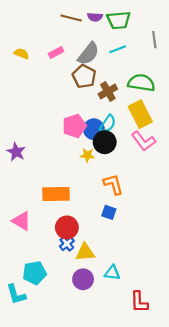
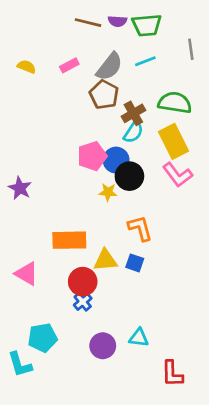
cyan semicircle: (108, 124) -> (133, 132), moved
yellow triangle: (85, 252) -> (105, 260), moved

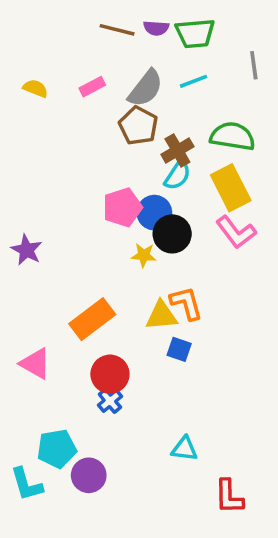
orange rectangle: (69, 240) -> (92, 319), turned -36
yellow triangle: (105, 260) -> (161, 316), moved
purple circle: (103, 346) -> (89, 475), moved

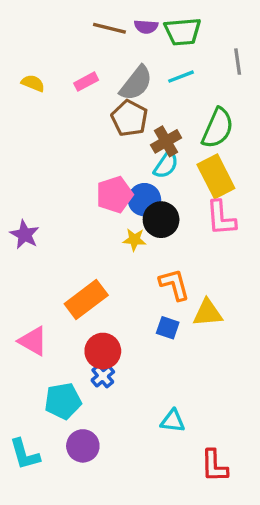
green semicircle: (232, 136) -> (218, 128), turned 105
pink L-shape: (236, 232) -> (221, 218), turned 33
yellow triangle: (161, 316) -> (208, 313), moved
cyan pentagon: (57, 449) -> (63, 401), moved

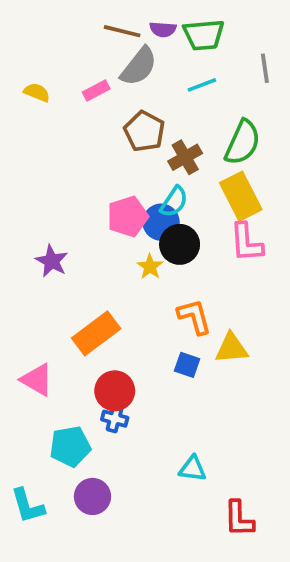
gray semicircle: (136, 83) -> (139, 66), moved
cyan semicircle: (166, 165) -> (174, 202), moved
purple star: (25, 235) -> (52, 261), moved
yellow star: (134, 240) -> (150, 267), turned 30
blue cross: (103, 376) -> (115, 419), turned -35

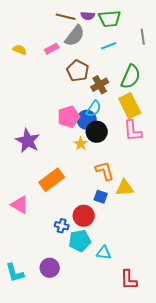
purple star: (52, 261) -> (28, 141), size x1.4
red circle: (115, 391) -> (84, 216), moved
cyan pentagon: (70, 446) -> (80, 241), moved

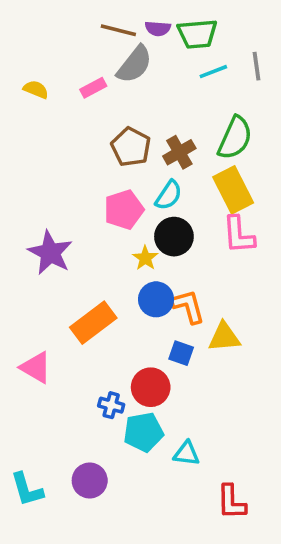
cyan line: (109, 46) -> (213, 72), moved
brown pentagon: (78, 71) -> (131, 147), moved
blue circle: (87, 120) -> (156, 299), moved

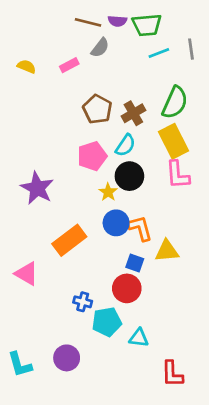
gray semicircle: (135, 64) -> (100, 48), size x0.7
red circle: (151, 387) -> (127, 288), moved

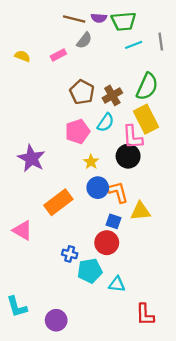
pink L-shape: (178, 175) -> (133, 137), moved
black circle: (129, 176) -> (128, 156), moved
purple circle: (67, 358) -> (56, 320), moved

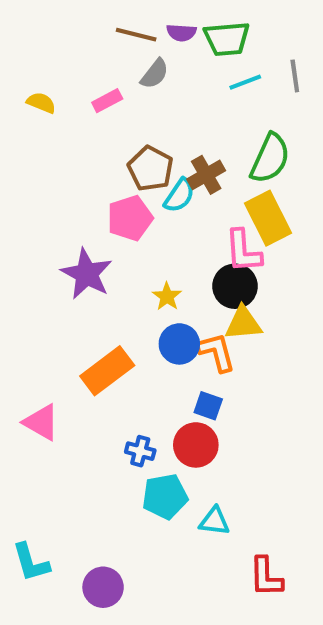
cyan semicircle: (106, 122) -> (179, 195), moved
pink pentagon: (78, 131) -> (130, 218), moved
purple star: (31, 158) -> (87, 274), moved
yellow triangle: (140, 211) -> (243, 323), moved
blue cross: (70, 254) -> (140, 451), moved

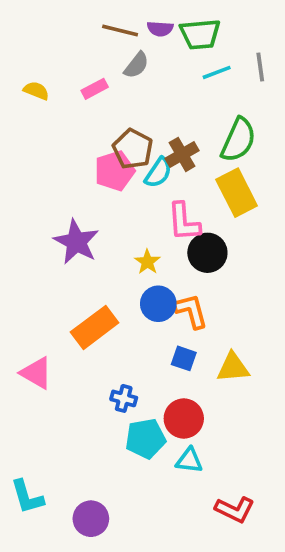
pink pentagon: (130, 218) -> (115, 171), moved
pink L-shape: (243, 251) -> (184, 222), moved
yellow triangle: (243, 323) -> (233, 368), moved
red circle: (196, 445) -> (184, 418), moved
red L-shape: (266, 577) -> (235, 510), turned -63

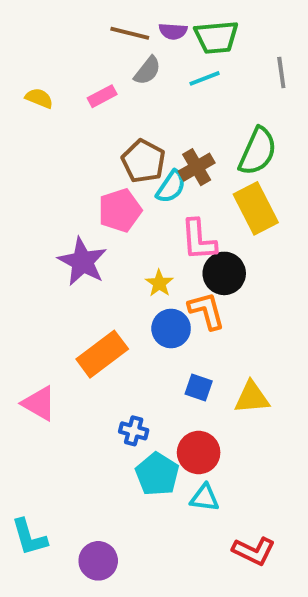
cyan line: (217, 72) -> (205, 78), moved
pink pentagon: (115, 171) -> (120, 210), moved
orange L-shape: (191, 311) -> (206, 311), moved
cyan pentagon: (146, 439) -> (157, 474), turned -30

